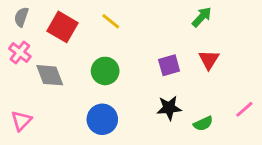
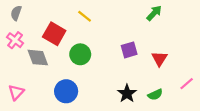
red square: (63, 27) -> (54, 34), moved
red triangle: (209, 60) -> (160, 59), moved
black star: (169, 108) -> (127, 93), moved, turned -30
blue circle: (102, 119) -> (66, 91), moved

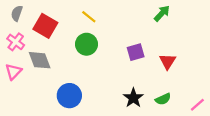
red square: (54, 34) -> (45, 26), moved
green circle: (80, 54) -> (86, 44), moved
pink line: (187, 84) -> (197, 105), moved
pink triangle: (16, 92) -> (13, 72), moved

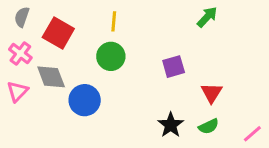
yellow line: (89, 17) -> (114, 21), turned 56
red triangle: (168, 61) -> (212, 93), moved
blue circle: (69, 96) -> (85, 100), moved

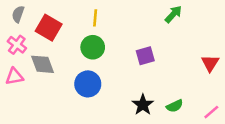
pink triangle: (17, 91) -> (14, 77), turned 36
red triangle: (212, 93) -> (210, 63), moved
blue circle: (85, 100) -> (88, 84), moved

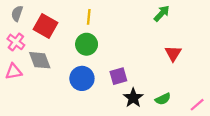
purple square: (145, 56) -> (118, 76), moved
red triangle: (210, 63) -> (173, 53), moved

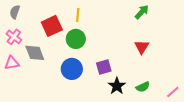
red square: (46, 26) -> (52, 26), moved, turned 35
red triangle: (173, 53) -> (142, 47), moved

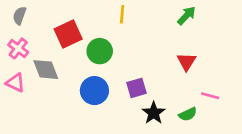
yellow line: (78, 15) -> (122, 14), moved
pink triangle: (12, 63) -> (16, 83), turned 35
pink line: (173, 92) -> (210, 96), moved, turned 56

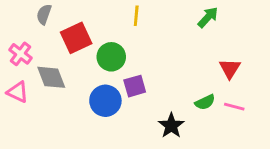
gray semicircle: (19, 16) -> (44, 14), moved
red triangle: (186, 62) -> (230, 69), moved
purple square: (137, 88) -> (135, 86), moved
green semicircle: (188, 114) -> (205, 102), moved

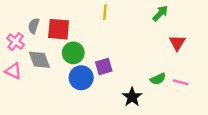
gray semicircle: (44, 14) -> (34, 26), moved
red square: (76, 38) -> (59, 29), turned 30
green circle: (111, 57) -> (73, 53), moved
red triangle: (230, 69) -> (177, 43), moved

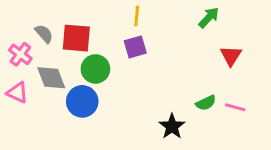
gray semicircle: (34, 26) -> (44, 34), turned 119
purple square: (104, 66) -> (135, 47), moved
blue circle: (81, 78) -> (82, 101), moved

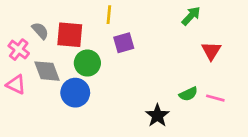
yellow line: (137, 16) -> (109, 15), moved

